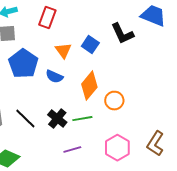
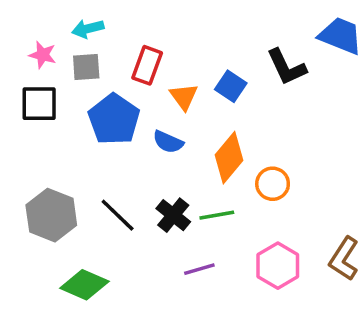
red rectangle: (47, 18) -> (147, 65), moved

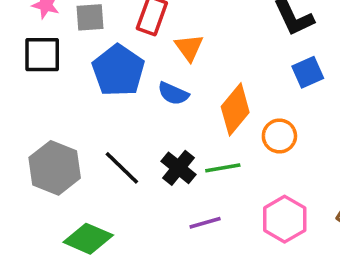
blue square: (231, 86) -> (308, 72), moved, turned 32

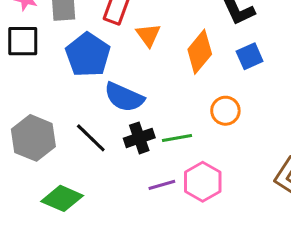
blue semicircle: (173, 93) -> (124, 97), moved, size x1.5
orange diamond: (235, 109) -> (200, 52), moved
black cross: (179, 168) -> (139, 138), turned 32
pink hexagon: (285, 219) -> (203, 182), moved

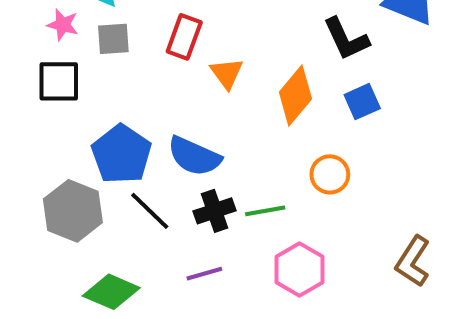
blue pentagon: (88, 55) -> (121, 154), moved
purple line: (162, 185) -> (204, 274), moved

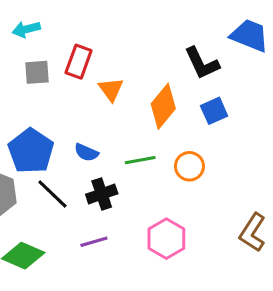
gray square: (113, 39) -> (37, 72), moved
blue semicircle: (194, 156) -> (86, 152), size x0.6
green line: (265, 211) -> (140, 160), moved

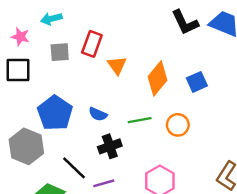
black L-shape: (202, 63) -> (185, 22), moved
black line: (52, 194) -> (74, 168), moved

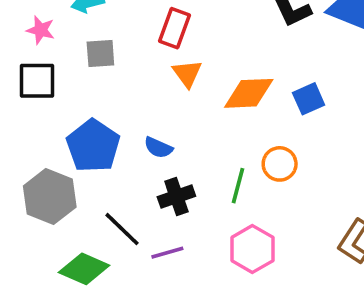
red rectangle: (92, 44) -> (175, 28), moved
orange diamond: (158, 78) -> (249, 93), turned 48
green line: (140, 120) -> (238, 186), moved, turned -65

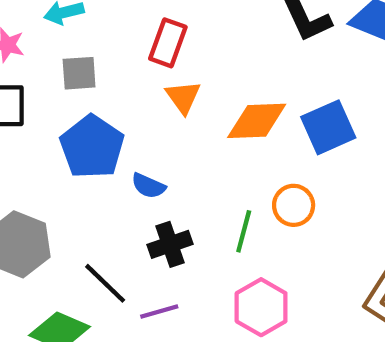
blue square: (309, 99) -> (328, 127), size x1.4
blue pentagon: (93, 146) -> (92, 147), moved

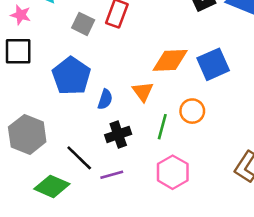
gray square: (79, 73) -> (83, 24), moved, turned 30
orange triangle: (183, 97) -> (143, 92), moved
blue semicircle: (148, 186) -> (105, 99), turned -96

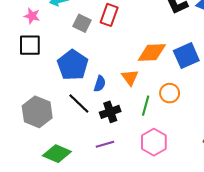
black line: (79, 158) -> (79, 104), moved

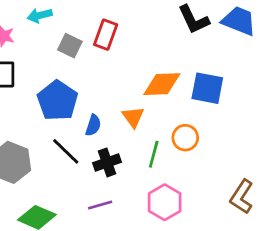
blue square: (186, 56) -> (207, 88), turned 35

